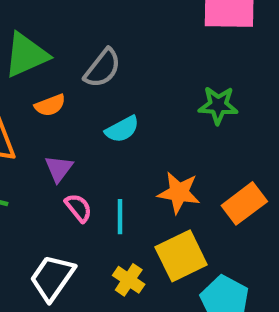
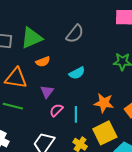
gray semicircle: (102, 68) -> (75, 34), moved
pink semicircle: (78, 208) -> (56, 110), turned -96

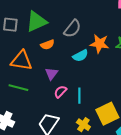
gray semicircle: (75, 34) -> (72, 29), moved
orange star: (104, 103) -> (99, 44), moved

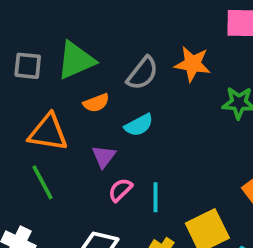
orange star: (99, 44) -> (193, 64), moved
cyan semicircle: (80, 56) -> (139, 125), moved
green line: (18, 88) -> (43, 182), turned 48

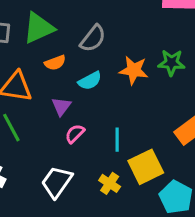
orange star: (193, 64) -> (134, 70), moved
cyan line: (155, 197) -> (117, 140), moved

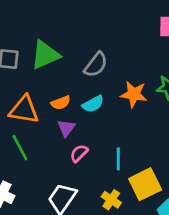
orange semicircle: (55, 63) -> (61, 103), moved

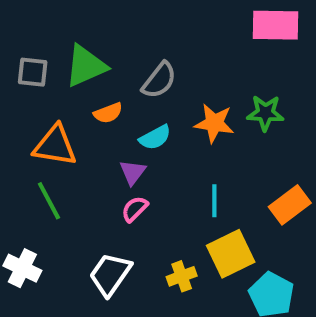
orange semicircle: (61, 103) -> (108, 113), moved
purple triangle: (66, 128) -> (133, 172), moved
cyan line: (118, 159) -> (214, 201), moved
yellow cross: (111, 200) -> (182, 276), turned 36

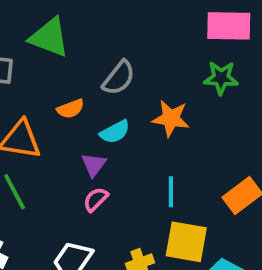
green triangle: (86, 66) -> (49, 37), moved, turned 45
green star: (265, 113) -> (221, 78), moved
yellow square: (231, 254) -> (186, 242), turned 36

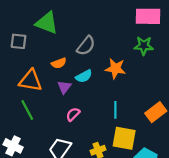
purple triangle: (94, 165) -> (64, 87), moved

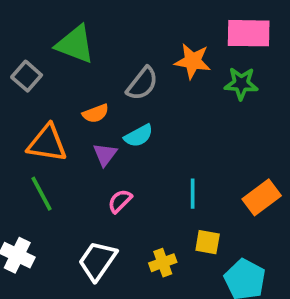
gray square: (19, 41) -> (27, 76), turned 35
orange star: (115, 69) -> (193, 61), moved
yellow square: (124, 138) -> (208, 242), size x0.6

